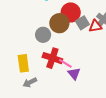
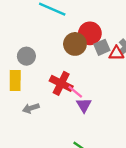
gray circle: (43, 35) -> (26, 56), moved
yellow rectangle: (23, 63) -> (15, 81), moved

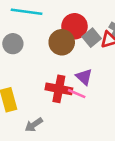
gray circle: (26, 56) -> (13, 44), moved
purple triangle: (84, 105) -> (84, 77), moved

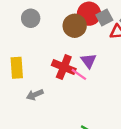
gray square: (92, 38) -> (104, 17), moved

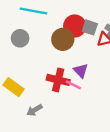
gray square: (104, 17) -> (90, 27), turned -35
yellow rectangle: (17, 68) -> (14, 87), turned -42

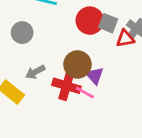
brown circle: (63, 39) -> (78, 64), moved
gray arrow: (34, 110) -> (35, 72), moved

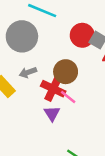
gray circle: (22, 33) -> (22, 36), size x1.6
purple triangle: (95, 76) -> (52, 113), moved

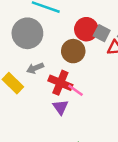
brown circle: (66, 72) -> (73, 51), moved

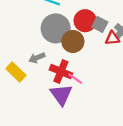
gray circle: (27, 33) -> (56, 28), moved
purple triangle: (61, 107) -> (61, 95), size x1.5

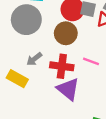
gray circle: (56, 28) -> (26, 20), moved
pink line: (75, 79) -> (91, 61), moved

